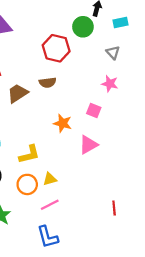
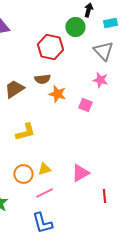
gray triangle: (113, 53) -> (103, 51), size x1.5
orange star: (63, 123) -> (57, 94), moved
pink triangle: (88, 145) -> (80, 173), moved
yellow L-shape: (29, 154) -> (25, 132), moved

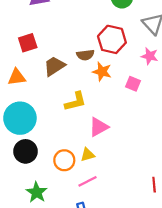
red hexagon: (50, 47) -> (112, 39), moved
yellow L-shape: (25, 132) -> (75, 102), moved
pink triangle: (80, 173) -> (99, 127), moved

